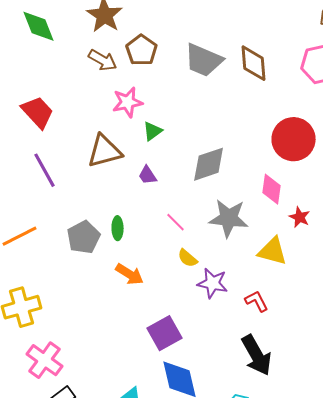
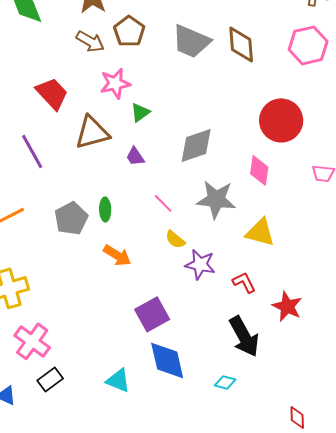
red trapezoid: (38, 112) -> (52, 93), moved
red star: (300, 217) -> (287, 306), moved, size x1.4

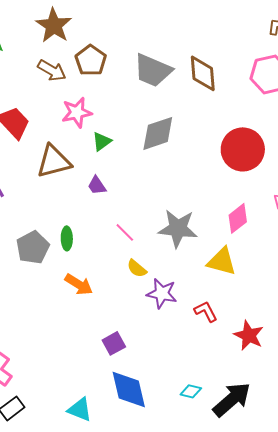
gray diamond: (196, 145) -> (158, 133), moved
pink diamond: (259, 170) -> (238, 218), moved, turned 44
purple square: (152, 314) -> (114, 343), size x0.7
black arrow: (244, 336) -> (232, 399), moved, turned -102
cyan diamond: (225, 382) -> (191, 391), moved

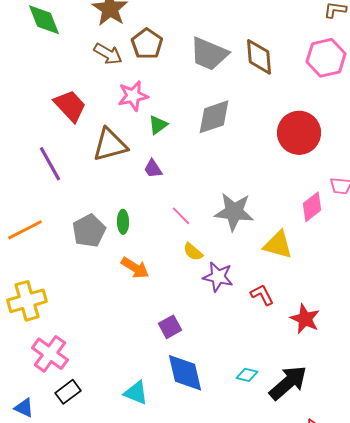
pink diamond: (238, 218) -> (312, 207), moved

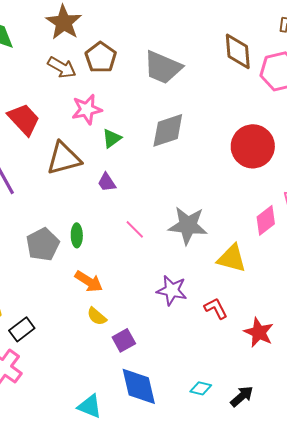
brown diamond: (259, 57) -> (238, 51), moved
yellow semicircle: (193, 252) -> (97, 316), moved
black arrow: (288, 383) -> (242, 396), size x0.6
black rectangle: (68, 392) -> (22, 329), moved

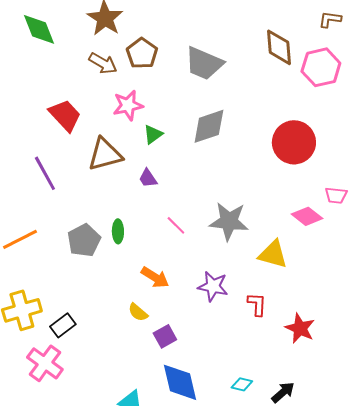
pink diamond: (266, 220) -> (307, 216), turned 76
orange arrow: (89, 281) -> (155, 277), moved
red L-shape: (216, 308) -> (257, 304), turned 30

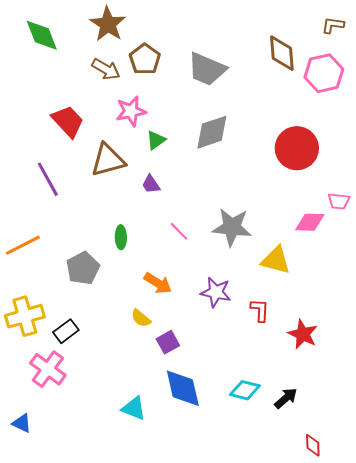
pink diamond: (307, 216) -> (310, 222), turned -36
gray pentagon: (84, 240) -> (83, 268), moved
cyan diamond: (242, 384) -> (245, 390), size x1.4

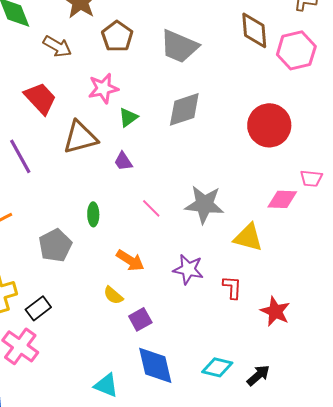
brown arrow: (106, 69) -> (57, 46), moved

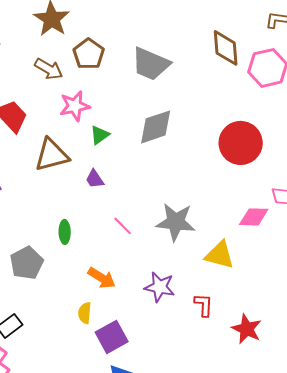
brown arrow: (57, 46) -> (49, 69), moved
yellow semicircle: (113, 295) -> (85, 313), turned 55
purple square: (140, 319) -> (112, 337), size x1.4

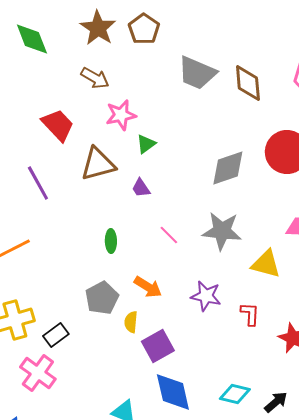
brown diamond: (226, 48) -> (248, 83), moved
brown pentagon: (89, 54) -> (144, 29), moved
gray diamond: (156, 127) -> (228, 168), moved
gray pentagon: (27, 263) -> (102, 298), moved

